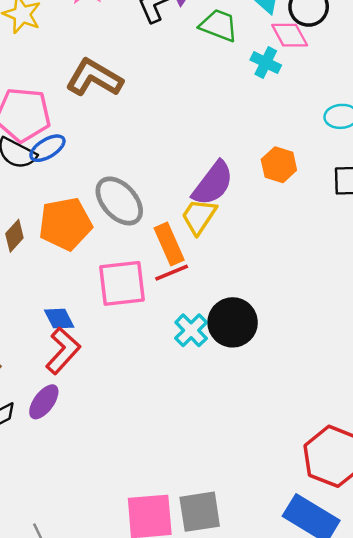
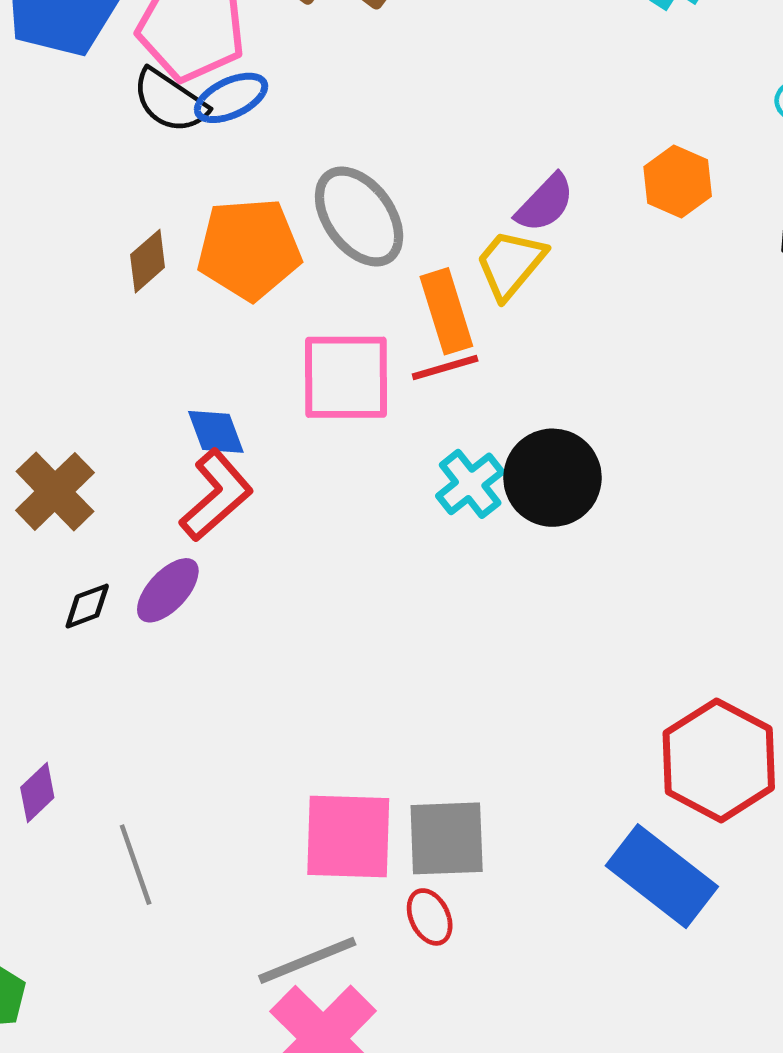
purple semicircle: (213, 183) -> (545, 203), size x0.7

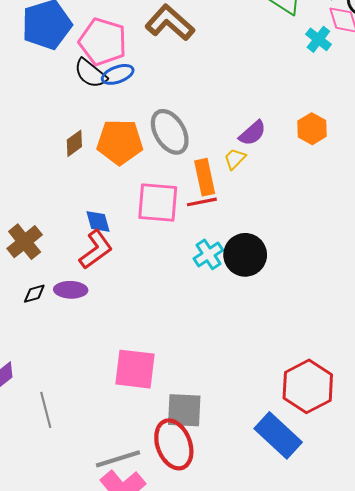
yellow trapezoid: (510, 264) -> (235, 159), size x0.7
purple ellipse: (168, 590) -> (71, 290), turned 44
pink square: (348, 837) -> (135, 369), moved
red ellipse: (430, 917) -> (174, 444), size x2.0

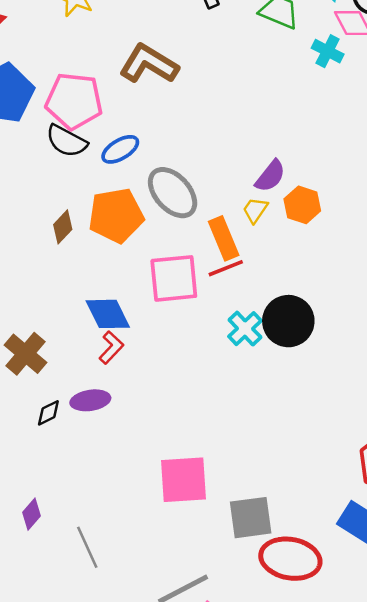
blue ellipse: (118, 74) -> (120, 149), moved
orange hexagon: (312, 129) -> (302, 205), moved
blue diamond: (98, 222) -> (108, 314), size x1.4
red L-shape: (96, 250) -> (111, 347), size x0.7
red ellipse: (174, 444) -> (290, 559), moved, turned -48

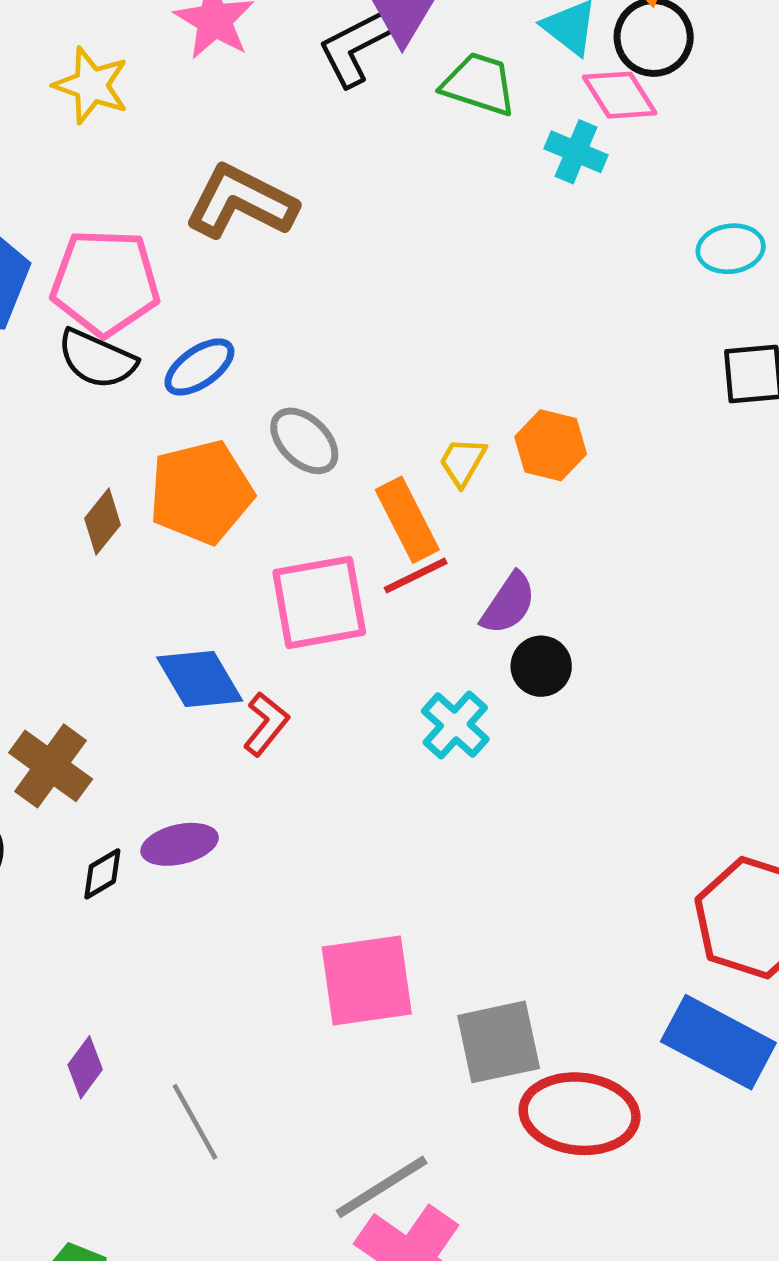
purple semicircle: (270, 176) -> (508, 603), moved
gray ellipse: (173, 193) -> (304, 441), size x0.7
black circle: (288, 321) -> (541, 666), size x0.6
cyan cross: (245, 329) -> (455, 725), moved
red L-shape: (111, 347) -> (266, 724), moved

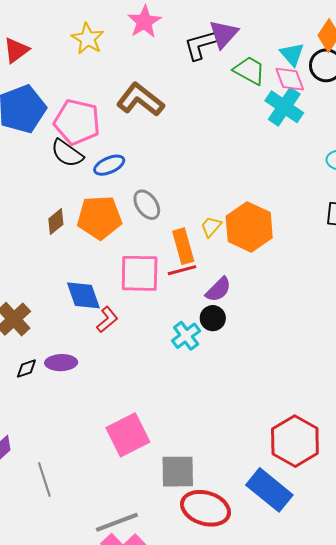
pink diamond: (620, 95) -> (290, 79), moved
cyan cross: (576, 152) -> (284, 107), size x1.5
orange hexagon: (551, 445) -> (249, 227), size x1.6
black circle: (541, 666) -> (213, 318), moved
pink square: (367, 980) -> (128, 435), turned -30

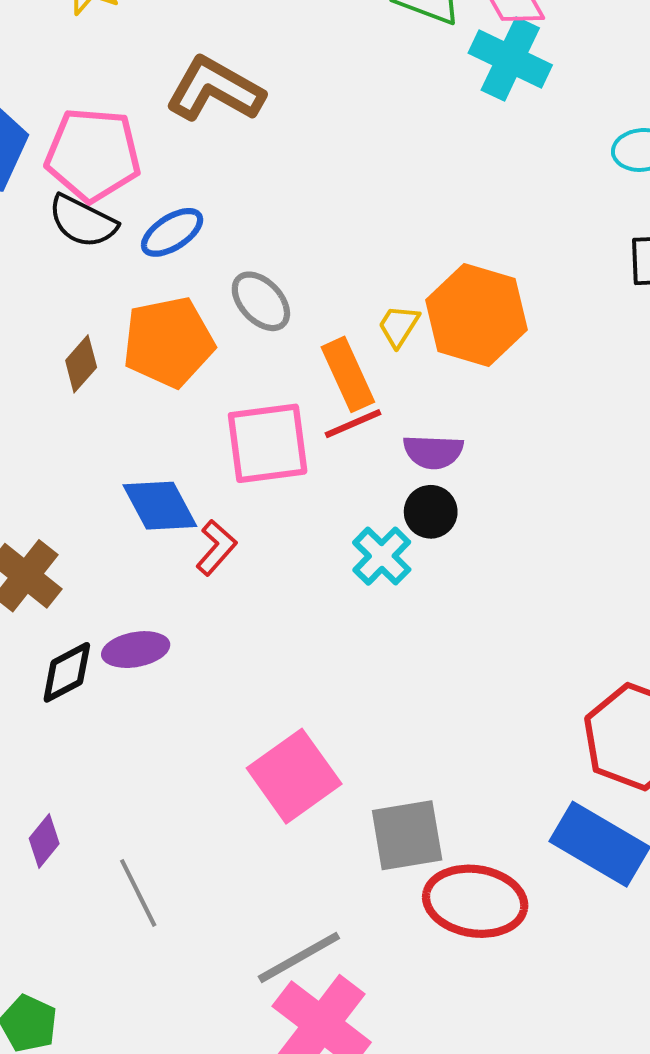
purple semicircle: (218, 290) -> (433, 452), turned 56
black diamond: (26, 368) -> (67, 672), size x1.4

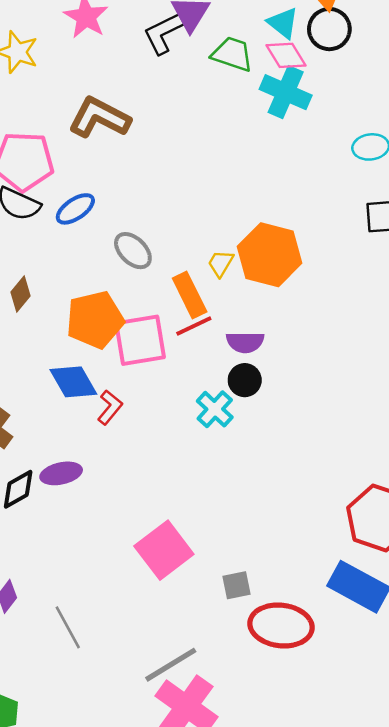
orange pentagon: (168, 342) -> (95, 320), moved
gray square: (407, 835) -> (237, 585), size x0.6

